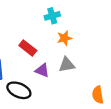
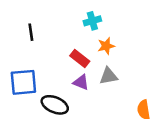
red rectangle: (28, 48) -> (80, 58), moved

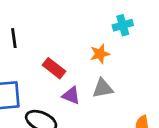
cyan cross: (92, 21) -> (123, 25), moved
red rectangle: (80, 58) -> (54, 68), moved

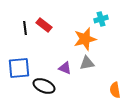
orange star: (100, 54) -> (85, 39), size x1.6
red rectangle: (54, 68) -> (44, 25), moved

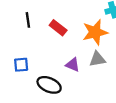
red rectangle: (44, 25) -> (58, 28), moved
blue square: (19, 68) -> (21, 65), size x0.6

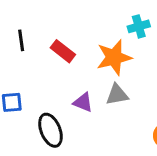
black ellipse: (49, 85) -> (51, 130), turned 45

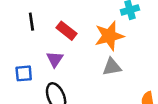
purple triangle: (83, 102) -> (55, 59), moved, turned 42

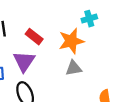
purple triangle: (55, 59) -> (24, 61), size x1.5

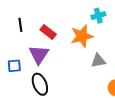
gray triangle: (74, 68) -> (98, 61), moved

